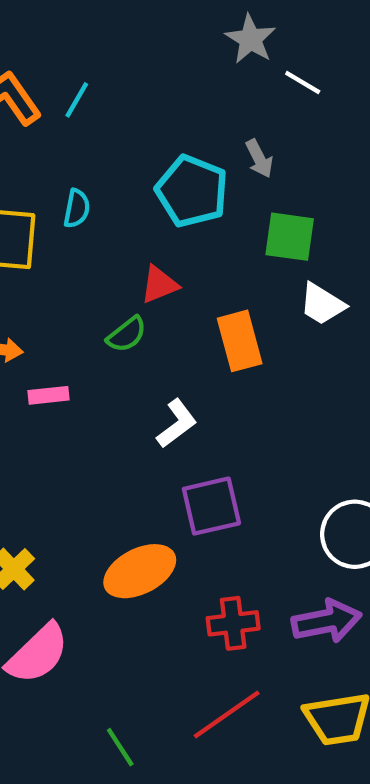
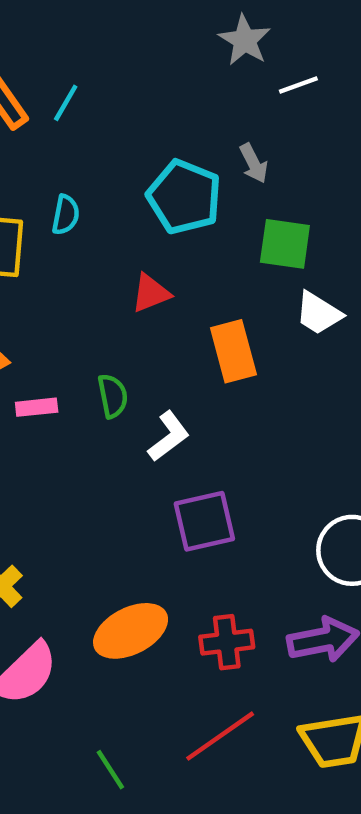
white line: (303, 83) -> (298, 85), turned -51
green semicircle: (127, 334) -> (113, 396), moved, turned -63
orange ellipse: (140, 571) -> (131, 631), moved

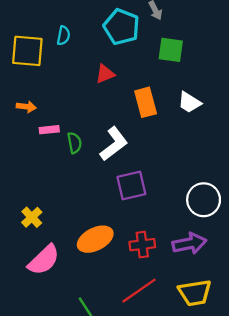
white trapezoid: (318, 313) -> (189, 102), moved
green semicircle: (113, 396) -> (74, 143), moved
white L-shape: (169, 436) -> (114, 144), size x1.4

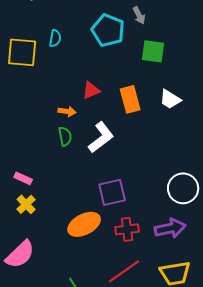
red triangle: (105, 74) -> (91, 90), moved
orange arrow: (26, 107) -> (67, 111), moved
pink rectangle: (49, 130) -> (23, 178), moved, turned 30
purple square: (131, 186) -> (112, 192), moved
pink semicircle: (44, 260) -> (20, 254), moved

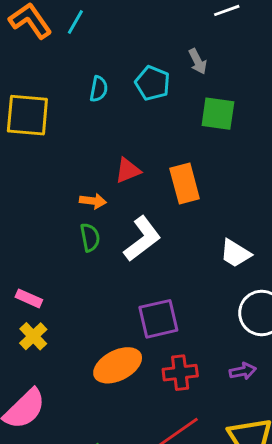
cyan pentagon: (108, 30) -> (153, 83), size x0.7
cyan semicircle: (55, 38) -> (99, 89), moved
white trapezoid: (170, 99) -> (235, 253), moved
purple arrow: (170, 228) -> (243, 371), size x0.6

